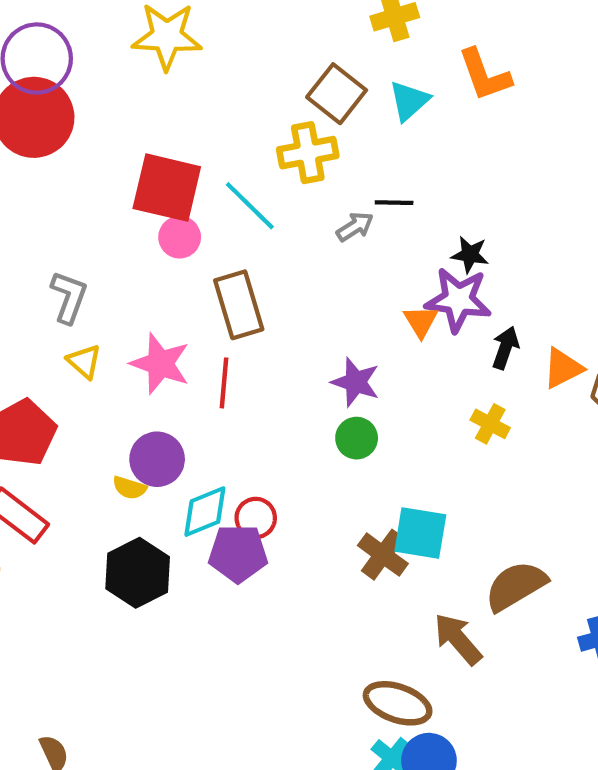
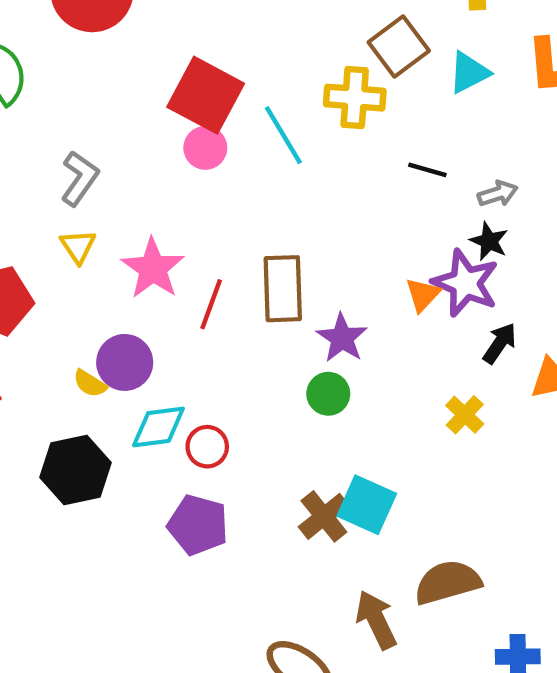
gray arrow: (355, 227) -> (498, 194), moved
brown rectangle: (239, 305) -> (283, 289), moved
purple pentagon: (238, 553) -> (198, 525), moved

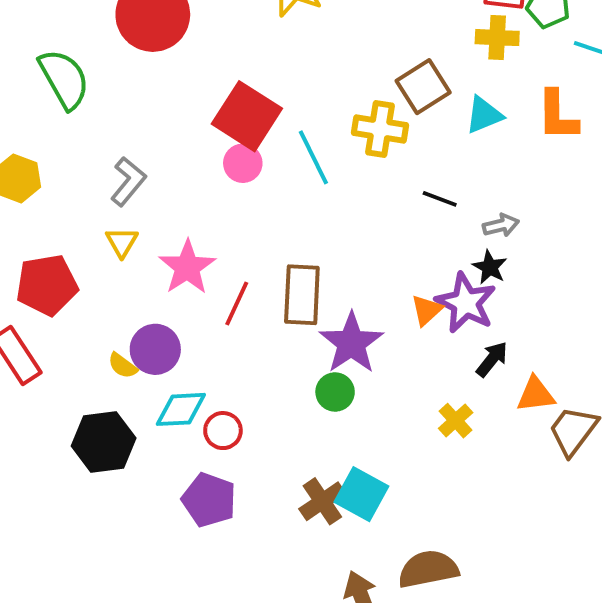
purple star: (342, 338) -> (351, 343), size x1.4

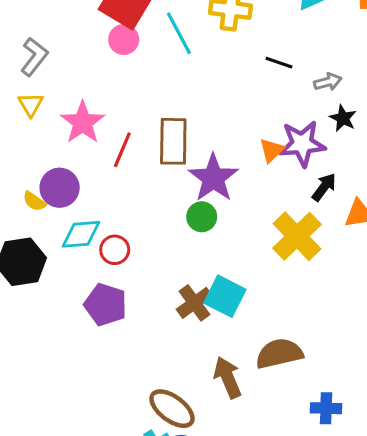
black star: (490, 267) -> (343, 118), moved
purple star: (466, 303) -> (302, 144), turned -30
yellow cross: (456, 421) -> (297, 236), size x1.8

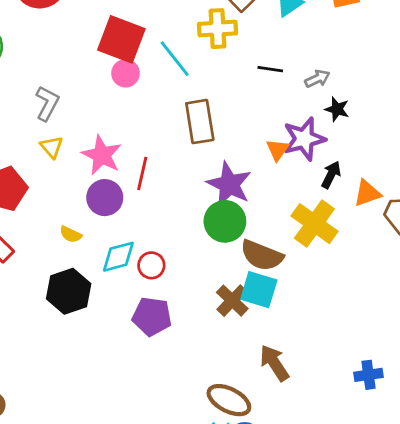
brown rectangle: (173, 141) -> (200, 122), moved
purple circle: (60, 188) -> (105, 198), moved
green circle: (202, 217) -> (225, 221), size x1.5
brown semicircle: (279, 354) -> (262, 255), moved, turned -135

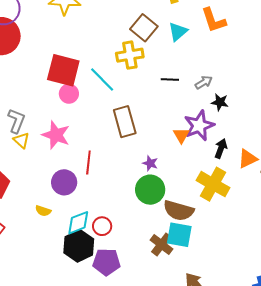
yellow triangle: (52, 147) -> (21, 140), moved
pink star: (102, 155) -> (56, 135), moved
purple star: (229, 184) -> (150, 163), size x0.5
black hexagon: (69, 291) -> (79, 246), moved

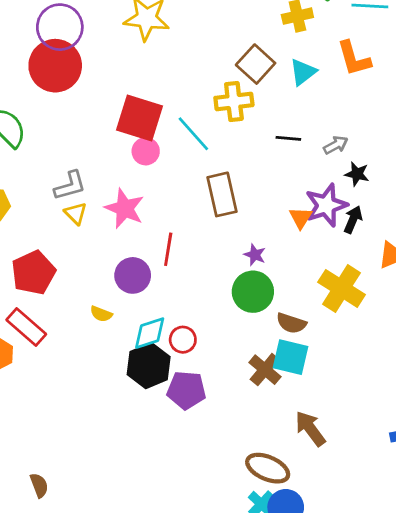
gray L-shape: (16, 121) -> (70, 186), turned 50
black arrow: (221, 149) -> (353, 220), moved
brown semicircle: (179, 211) -> (291, 323), size x0.7

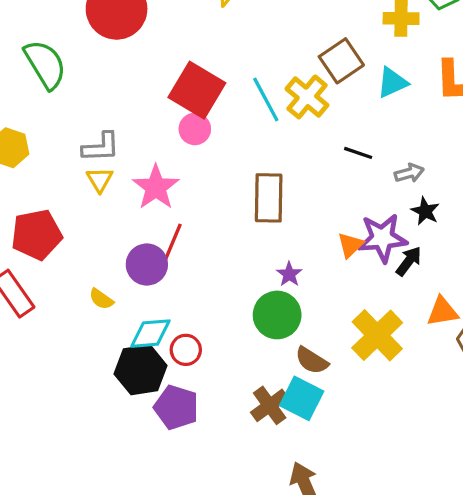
yellow cross: (234, 102) -> (307, 97), turned 33
cyan line: (193, 134) -> (266, 100), moved
red line: (168, 249) -> (173, 242), moved

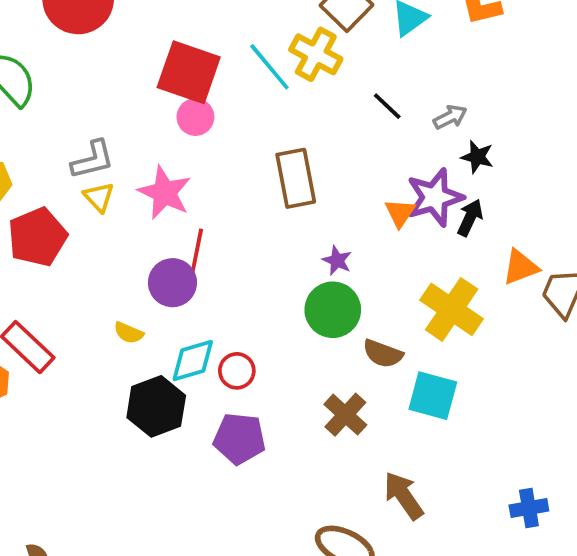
black line: (358, 153) -> (387, 106), turned 36
red pentagon: (37, 235) -> (37, 237), moved
black hexagon: (141, 370) -> (156, 406), moved
cyan square: (302, 398) -> (433, 396), moved

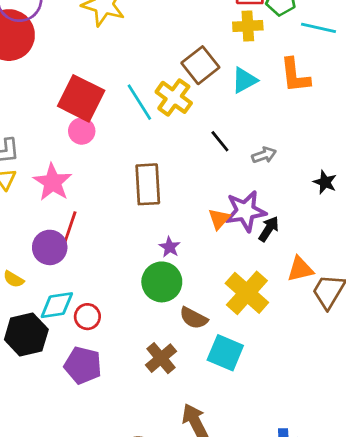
black star: (477, 157) -> (325, 182), moved

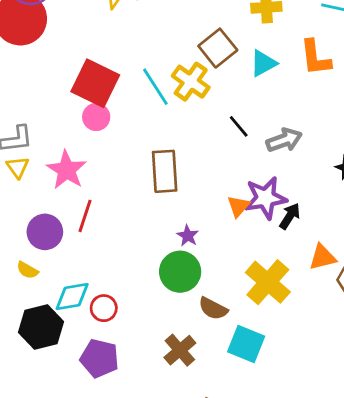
gray arrow: (264, 155) -> (284, 140), size x1.4
purple circle: (50, 247) -> (45, 232), moved

